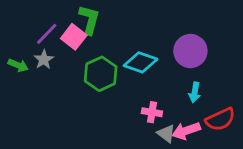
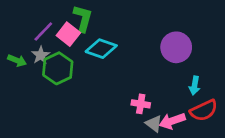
cyan diamond: (141, 62) -> (101, 49), moved
green hexagon: (101, 74) -> (58, 68), moved
cyan arrow: (195, 92) -> (195, 85), moved

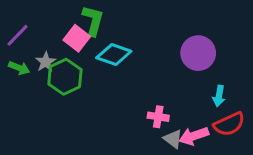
purple line: (43, 32) -> (18, 35), moved

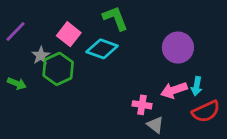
green L-shape: (93, 21) -> (115, 18), moved, turned -36
green arrow: (19, 68) -> (17, 83), moved
pink arrow: (194, 136) -> (174, 90), moved

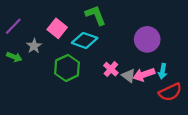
green hexagon: (58, 69) -> (67, 68), moved
green arrow: (17, 83) -> (14, 57), moved
pink cross: (142, 105) -> (111, 69), moved, turned 32
gray triangle: (155, 125) -> (128, 76), moved

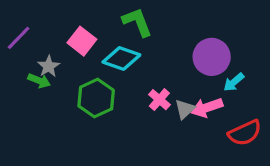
green arrow: (14, 57) -> (39, 81), moved
cyan arrow: (163, 71) -> (234, 82), moved, turned 40
gray triangle: (128, 76) -> (185, 109), turned 40

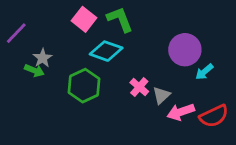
pink square: (82, 41) -> (84, 19), moved
pink arrow: (207, 108) -> (181, 112), moved

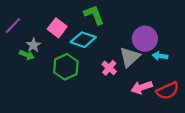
pink square: (84, 19) -> (57, 28), moved
cyan arrow: (204, 72) -> (160, 56), turned 48
gray triangle: (161, 95) -> (130, 57), moved, size x1.5

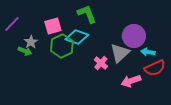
pink square: (57, 28) -> (53, 26), turned 36
green hexagon: (66, 67) -> (62, 46), moved
red semicircle: (168, 91) -> (155, 68), moved

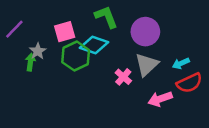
purple circle: (134, 36) -> (145, 32), moved
green arrow: (25, 51) -> (30, 62), turned -104
cyan arrow: (148, 52) -> (181, 63), turned -32

